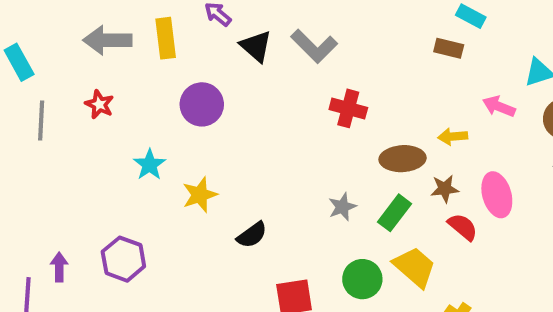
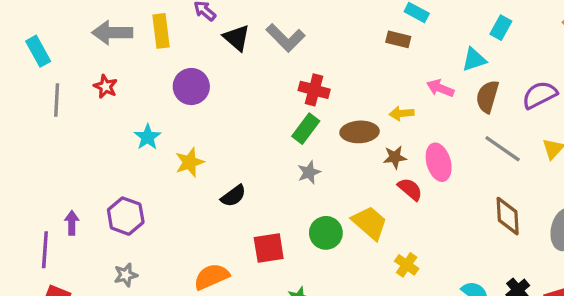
green rectangle: (394, 213) -> (306, 129), moved

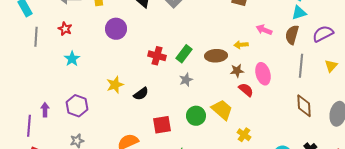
cyan triangle: (474, 60) -> (299, 13), moved
red cross: (314, 90) -> (157, 56), moved
cyan star: (148, 137) -> (72, 59), moved
gray line: (503, 149) -> (301, 66), turned 60
yellow star: (190, 162) -> (115, 85), moved

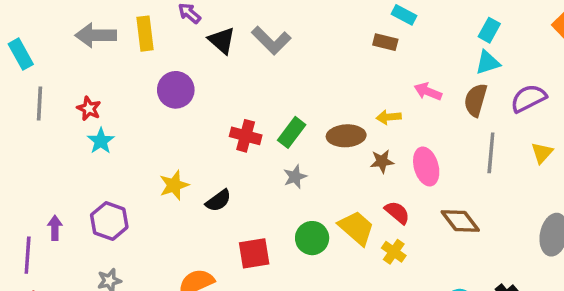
red star: (65, 29) -> (89, 109), moved
red semicircle: (246, 90) -> (397, 212), moved
brown diamond: (304, 106) -> (460, 221), moved, turned -35
yellow cross: (244, 135) -> (394, 252), moved

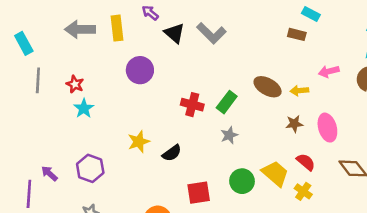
pink arrow: (428, 92) -> (329, 71), turned -36
brown ellipse: (346, 136) -> (268, 87), moved, turned 32
purple arrow: (55, 228) -> (49, 173), turned -48

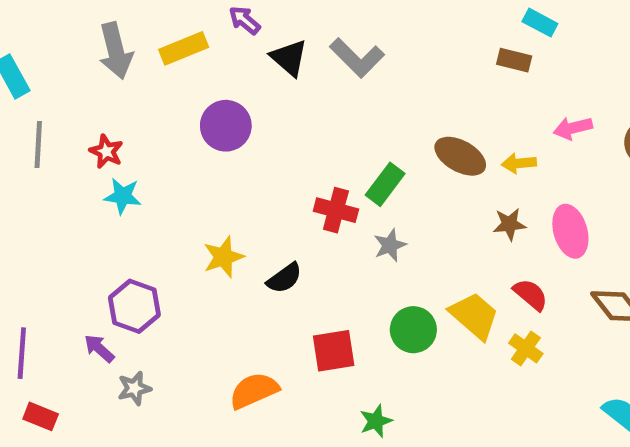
yellow rectangle: (117, 28) -> (184, 48), turned 75
gray arrow: (80, 29) -> (116, 51), turned -104
red cross: (192, 105) -> (336, 210), moved
cyan star: (84, 108) -> (123, 196), turned -30
purple arrow: (49, 173) -> (99, 348), moved

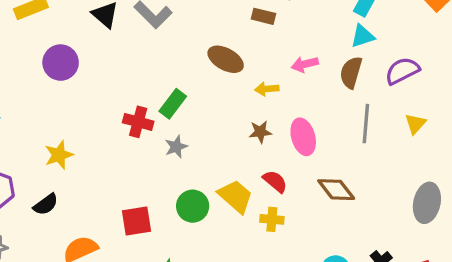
brown ellipse: (460, 156) -> (226, 59), moved
black semicircle: (284, 278) -> (46, 204), moved
yellow cross: (526, 348) -> (272, 219), turned -30

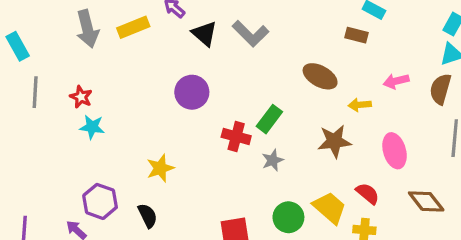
purple circle: (61, 63) -> (192, 92), moved
brown star: (260, 132) -> (334, 141), moved, size x1.5
black semicircle: (46, 204) -> (148, 216), turned -80

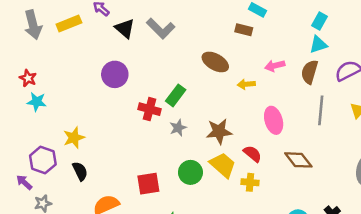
brown star: (334, 141) -> (219, 131), moved
yellow star: (160, 168) -> (74, 138), moved

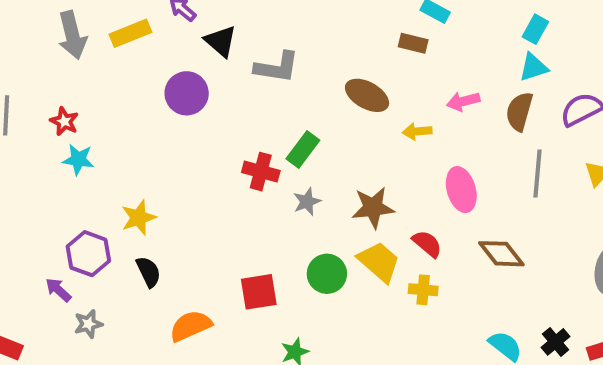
gray L-shape: (161, 28) -> (277, 67), moved, turned -36
purple circle: (115, 74) -> (187, 93), moved

